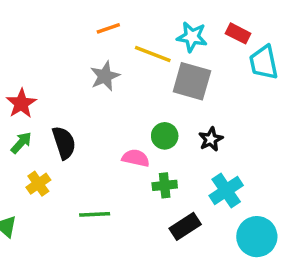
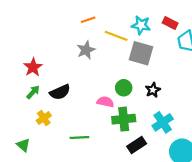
black semicircle: (64, 143) -> (60, 92), turned 84
green cross: (165, 185) -> (124, 119), size x1.5

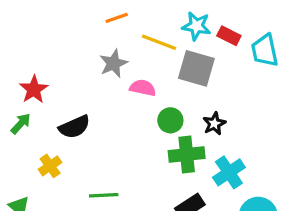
red rectangle: (170, 23) -> (229, 36), moved
green arrow: (33, 92) -> (21, 124), moved
pink semicircle: (105, 102) -> (143, 88), moved
green cross: (124, 119) -> (187, 155), moved

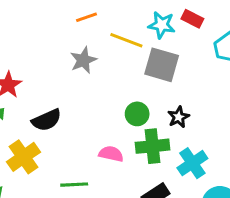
red rectangle: (229, 36) -> (192, 19), moved
pink semicircle: (143, 88) -> (111, 154), moved
yellow cross: (50, 166) -> (24, 157), size x1.5

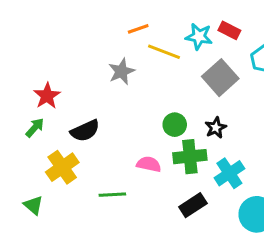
orange line: (86, 17) -> (138, 29), moved
gray square: (162, 65) -> (220, 78), moved, turned 32

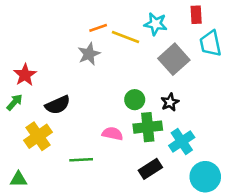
orange line: (138, 29) -> (98, 28), moved
red rectangle: (229, 30) -> (196, 15), moved, turned 60
green triangle: (33, 205) -> (18, 179), moved, turned -42

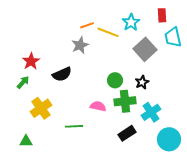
cyan star: (156, 24) -> (131, 22), turned 30
black semicircle: (58, 105) -> (62, 74), moved

